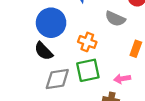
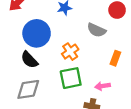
orange cross: (87, 42) -> (70, 52), turned 35
gray diamond: (57, 79) -> (28, 89), moved

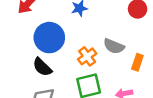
gray semicircle: (96, 30) -> (114, 46), moved

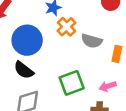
orange cross: (87, 56) -> (66, 27), moved

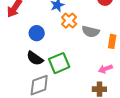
blue circle: (27, 40) -> (37, 33), size x0.6
green square: (72, 83) -> (59, 63), moved

